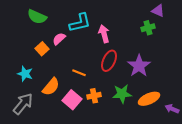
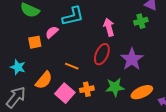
pink arrow: (104, 34) -> (109, 27), moved
orange square: (42, 49) -> (35, 42), turned 32

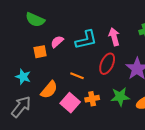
cyan L-shape: (73, 16) -> (86, 40), moved

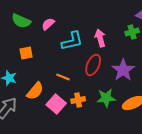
pink semicircle: (57, 42) -> (48, 24), moved

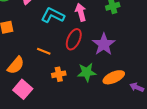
cyan L-shape: (72, 41) -> (53, 15), turned -140
pink square: (56, 104) -> (23, 89), moved

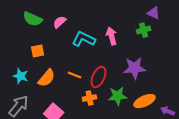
red ellipse: (74, 39) -> (99, 77), moved
purple star: (104, 44) -> (135, 68), turned 30
orange semicircle: (16, 65) -> (47, 78), moved

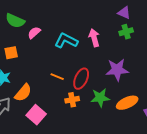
purple triangle: (154, 13) -> (124, 13), moved
pink semicircle: (60, 22) -> (34, 33), moved
orange square: (38, 51) -> (11, 53), moved
orange semicircle: (47, 78) -> (23, 93), moved

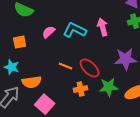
pink semicircle: (34, 33) -> (49, 32), moved
red ellipse: (81, 79) -> (90, 68), turned -70
orange semicircle: (23, 93) -> (32, 82), turned 42

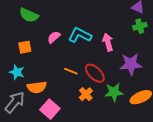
pink arrow: (103, 27) -> (108, 42), moved
orange cross: (81, 89) -> (86, 94), turned -32

